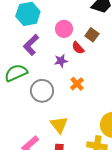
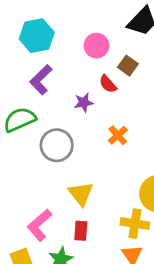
pink circle: (64, 29) -> (96, 46), moved
orange cross: (77, 84) -> (118, 135), moved

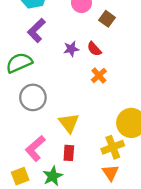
red semicircle: (108, 84) -> (94, 49), moved
gray circle: (57, 145) -> (33, 97), moved
yellow cross: (135, 224) -> (113, 147), turned -30

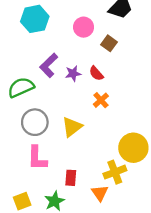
purple L-shape: (36, 30) -> (49, 65), moved
yellow triangle: (69, 123) -> (72, 127), moved, turned 30
pink L-shape: (35, 148) -> (37, 158), moved, turned -48
orange triangle: (110, 173) -> (100, 193), moved

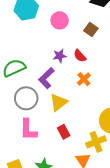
pink circle: (84, 27) -> (60, 20), moved
purple L-shape: (49, 65) -> (46, 78), moved
red rectangle: (71, 178) -> (64, 132), moved, turned -32

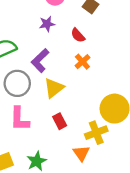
purple star: (60, 56) -> (47, 24), moved

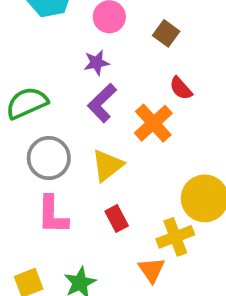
red semicircle: (78, 35) -> (181, 88), moved
purple L-shape: (40, 60) -> (102, 103), moved
orange cross: (82, 62) -> (153, 123), size x1.5

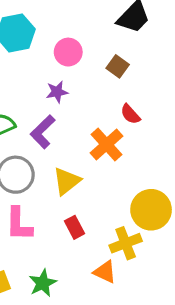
purple L-shape: (102, 103) -> (43, 132), moved
orange triangle: (151, 270) -> (105, 272), turned -30

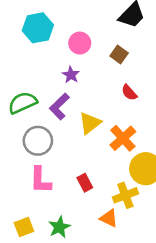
purple star: (57, 92) -> (71, 75), turned -30
orange cross: (106, 144) -> (123, 138), moved
yellow triangle: (67, 181) -> (90, 123), moved

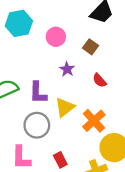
purple star: (71, 75) -> (67, 69), moved
purple L-shape: (59, 107) -> (38, 93), turned -45
gray circle: (38, 141) -> (37, 125), moved

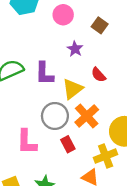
red semicircle: (100, 80) -> (98, 75), moved
orange cross: (94, 121) -> (87, 116), moved
gray circle: (37, 125) -> (55, 116), moved

